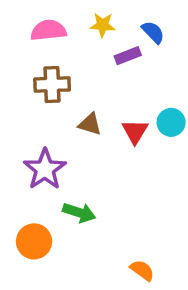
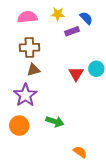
brown triangle: (90, 124) -> (33, 70), moved, turned -32
green arrow: (79, 213) -> (55, 122), moved
orange circle: (34, 241) -> (19, 126), moved

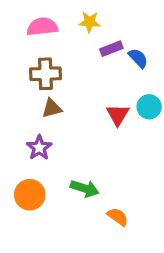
blue semicircle: (86, 18) -> (138, 58), moved
purple star: (25, 95) -> (39, 148), size x0.7
orange semicircle: (80, 152) -> (118, 217), moved

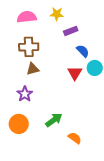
blue semicircle: (138, 58) -> (83, 51), moved
green arrow: (85, 188) -> (54, 120), turned -54

